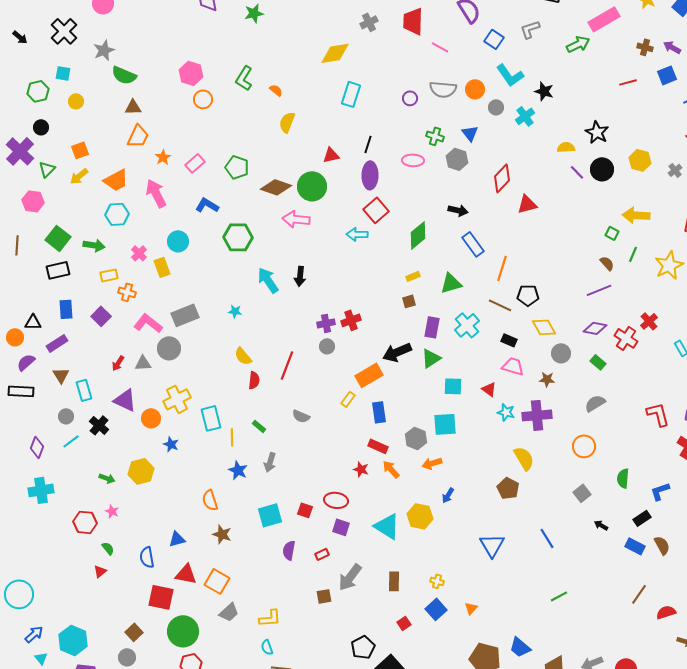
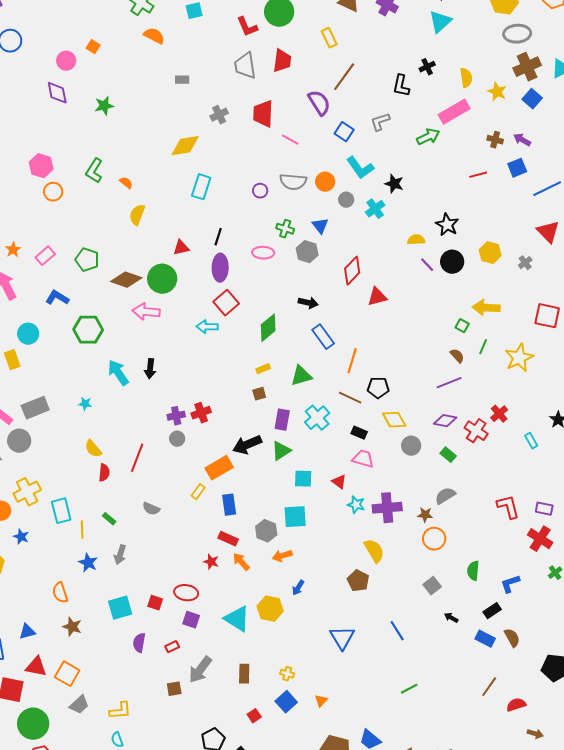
brown star: (547, 379) -> (425, 515), moved

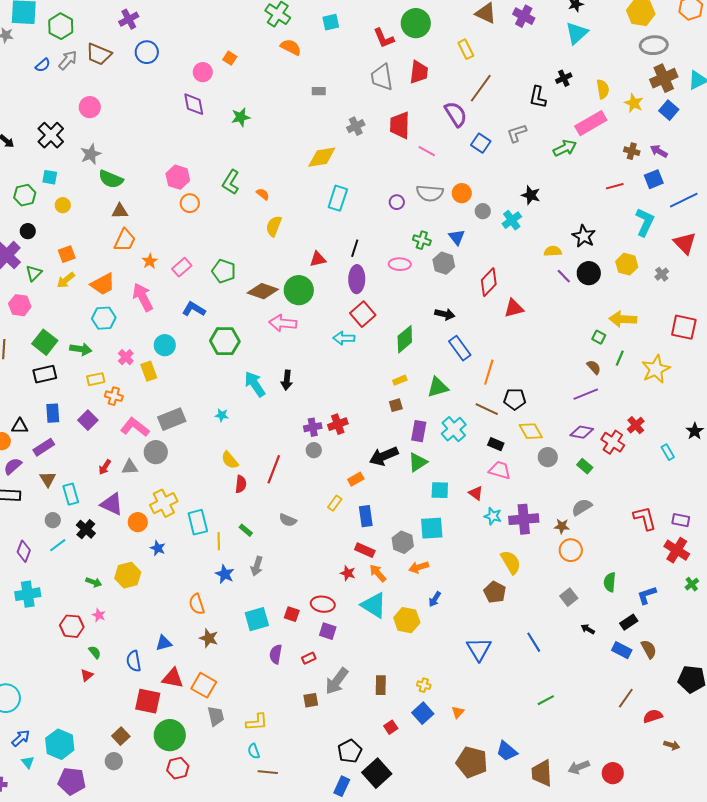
cyan L-shape: (360, 168) -> (645, 222), moved, turned -120
orange rectangle: (219, 468) -> (356, 479), size x0.6
cyan triangle: (237, 619) -> (374, 605), moved
gray trapezoid: (79, 705) -> (216, 716), turned -60

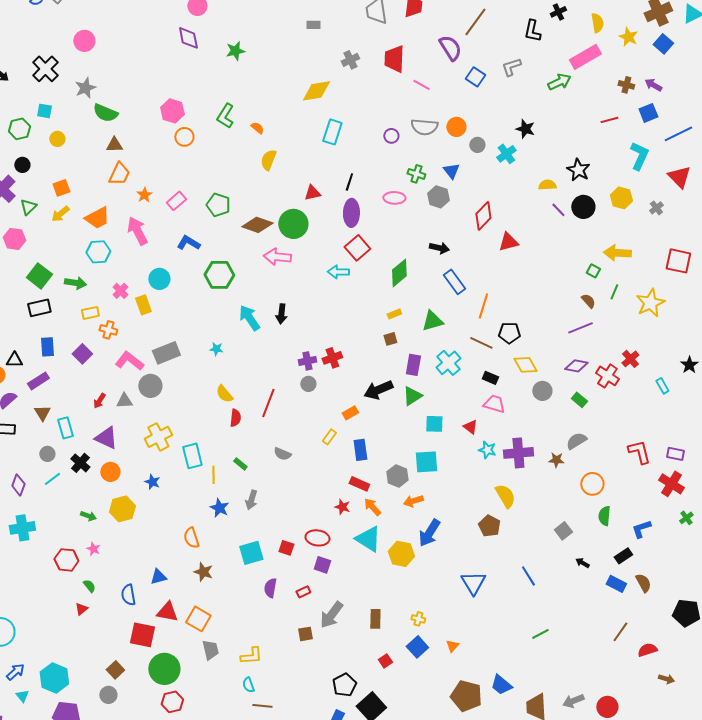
orange circle: (138, 522) -> (110, 472), moved
orange circle: (571, 550) -> (592, 484), moved
blue arrow: (435, 599) -> (429, 533), size x1.8

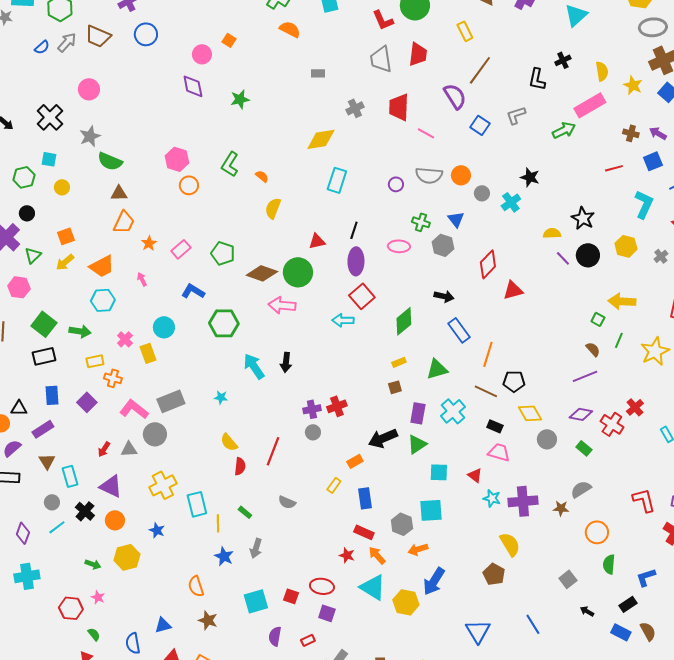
pink arrow: (137, 231) -> (142, 279), size x0.5

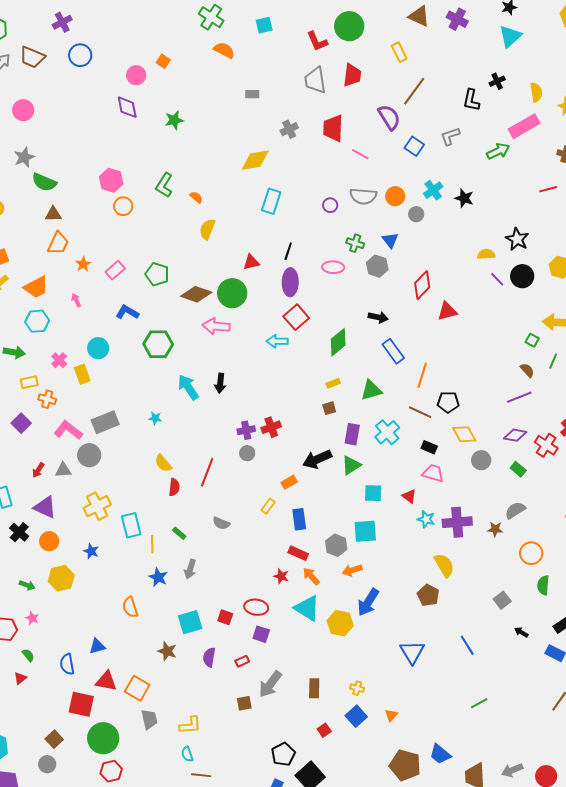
cyan cross: (511, 202) -> (433, 190), moved
brown star: (208, 620) -> (167, 651), moved

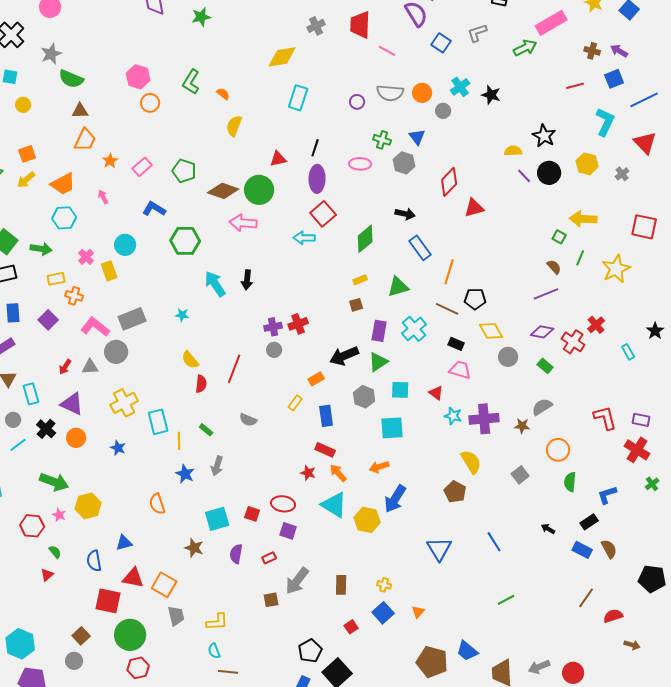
gray hexagon: (336, 545) -> (364, 397), moved
yellow hexagon: (61, 578) -> (88, 506), moved
green arrow: (27, 585) -> (54, 482), size x1.8
gray square: (502, 600) -> (520, 475), moved

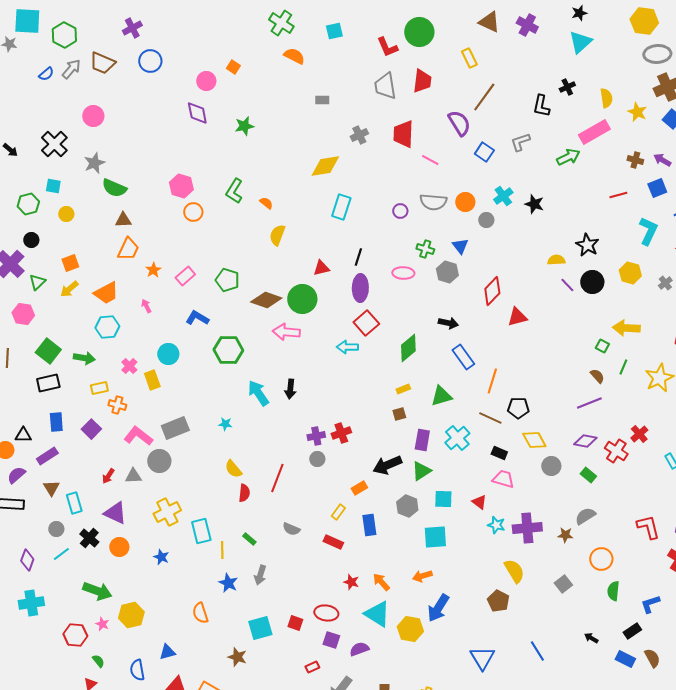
red rectangle: (325, 450) -> (333, 542), moved
purple semicircle: (236, 554) -> (359, 649), moved, turned 60

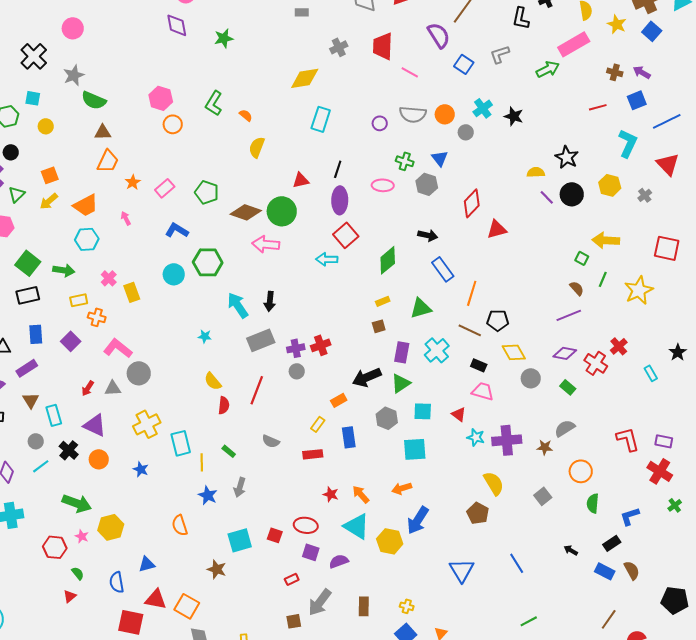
cyan circle: (168, 354) -> (174, 274), moved
gray rectangle: (175, 428) -> (261, 340), moved
red rectangle: (333, 542) -> (313, 454), turned -30

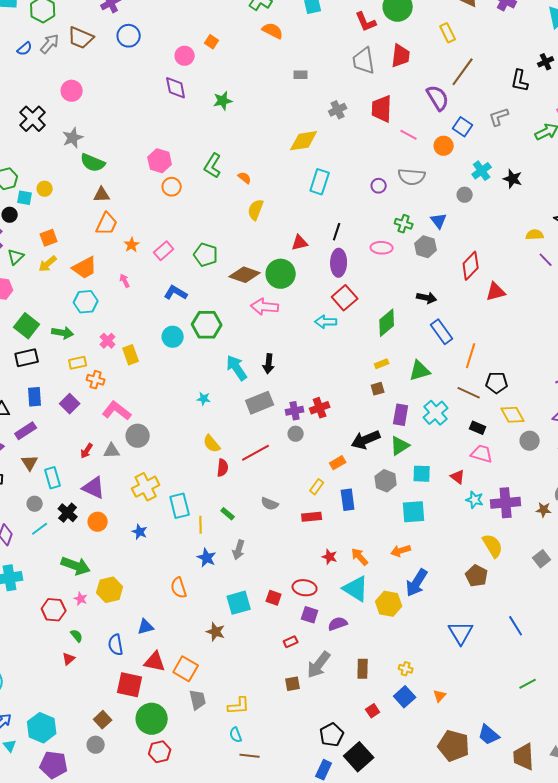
cyan square: (33, 98) -> (25, 198), moved
orange circle: (445, 114) -> (444, 146), moved
red line: (257, 390) -> (256, 453), turned 40

